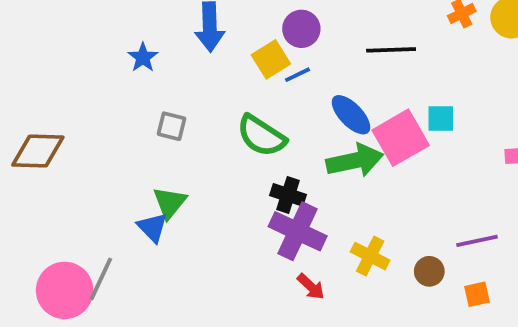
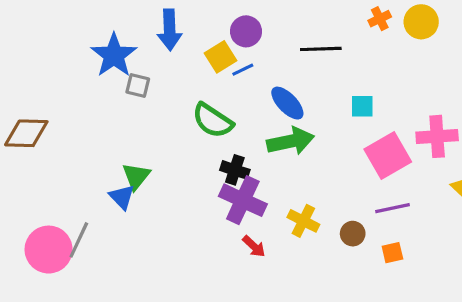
blue star: (143, 57) -> (114, 55), size x1.8
gray square: (172, 126) -> (138, 86), moved
pink square: (401, 138) -> (388, 156), moved

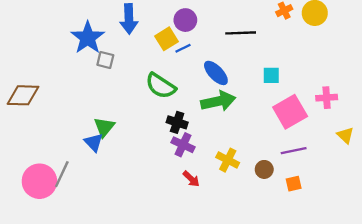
pink cross: (437, 136) -> (327, 98), size x0.7
purple cross: (243, 200) -> (183, 145), size x0.7

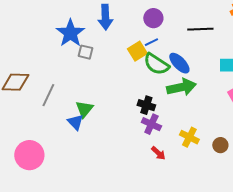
yellow square: (167, 39) -> (137, 51), moved
green semicircle: (161, 86) -> (156, 64), moved
gray line: (62, 174) -> (48, 95), moved

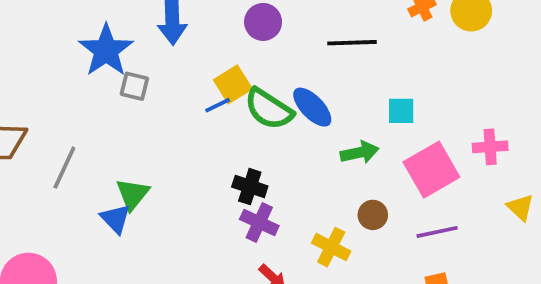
blue line: (151, 42) -> (218, 105), moved
green arrow: (181, 87) -> (360, 152), moved, size x0.7
brown circle: (220, 145) -> (373, 215), moved

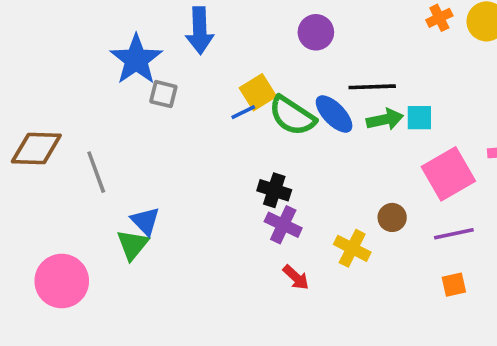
purple circle: (263, 22) -> (316, 32), moved
black line: (352, 43) -> (372, 87), moved
green arrow: (360, 152) -> (385, 119), moved
gray line: (64, 168) -> (96, 172), turned -45
green triangle: (133, 194) -> (133, 245), moved

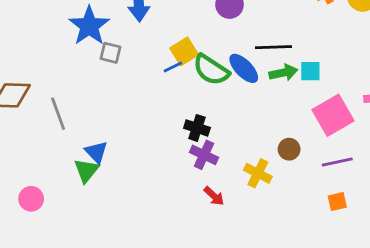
pink circle: (62, 281) -> (31, 199), size x0.6

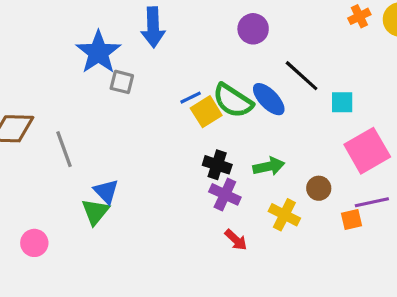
black line: (273, 47) -> (302, 76), turned 44
yellow square: (184, 51) -> (206, 112), moved
green arrow: (283, 73) -> (269, 166), moved
orange square: (337, 202) -> (352, 219), moved

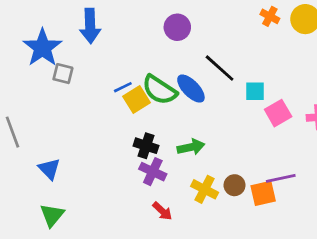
orange cross: (359, 16) -> (270, 16), turned -36
pink square: (367, 151) -> (278, 113), moved, size x0.7
brown circle: (319, 188) -> (235, 185), moved
green triangle: (95, 212) -> (52, 215), moved
orange square: (352, 219) -> (263, 193), size x1.4

